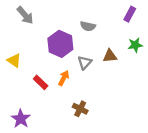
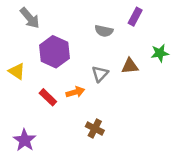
purple rectangle: (130, 14) -> (135, 17), moved
purple hexagon: (60, 44) -> (54, 52), moved
orange arrow: (64, 78) -> (75, 92), turned 48

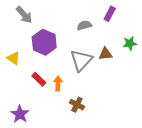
gray semicircle: (104, 31) -> (84, 25), turned 152
gray triangle: (100, 74) -> (81, 60), size x1.6
orange arrow: (75, 92) -> (58, 83), moved, turned -72

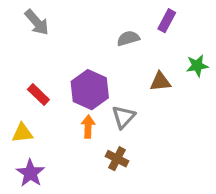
purple hexagon: (44, 42) -> (90, 90), moved
yellow triangle: (14, 58) -> (22, 133), moved, turned -40
gray triangle: (81, 60) -> (123, 117), moved, size x0.7
red rectangle: (39, 79) -> (38, 94), moved

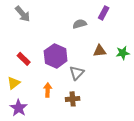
green star: (197, 66) -> (123, 53), moved
orange arrow: (88, 127) -> (48, 90), moved
yellow triangle: (22, 133) -> (14, 83), turned -32
brown cross: (117, 159) -> (73, 99), turned -32

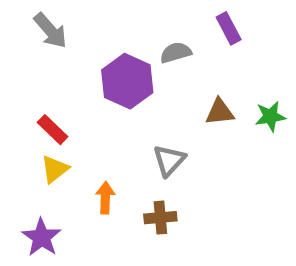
purple rectangle: (104, 13) -> (229, 28), turned -56
purple hexagon: (56, 56) -> (127, 81), moved
yellow triangle: (14, 83) -> (55, 169), moved

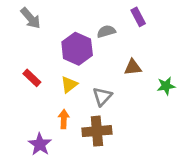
green star: (270, 116) -> (166, 86), moved
yellow triangle: (55, 169) -> (69, 85), moved
brown cross: (160, 218) -> (97, 131), size x1.5
purple star: (42, 237) -> (40, 144), moved

